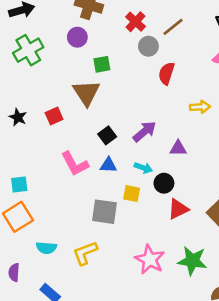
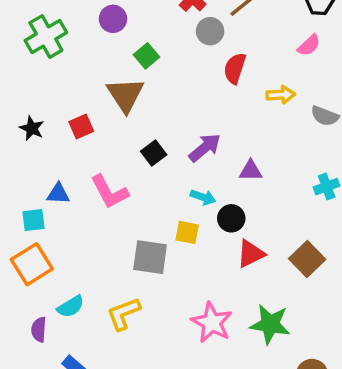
green square: (102, 64) -> (147, 56), turned -30
yellow arrow: (200, 107) -> (281, 95), moved
blue triangle: (108, 165) -> (58, 194), moved
cyan semicircle: (46, 248) -> (71, 307), turned -36
purple semicircle: (14, 272) -> (39, 330), moved

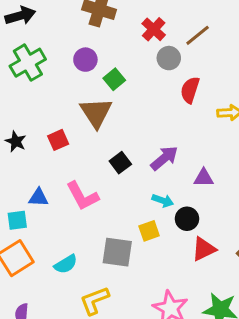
purple circle: (113, 19) -> (85, 60), moved
yellow square: (187, 232) -> (149, 231), turned -30
cyan semicircle: (71, 307) -> (66, 264), moved

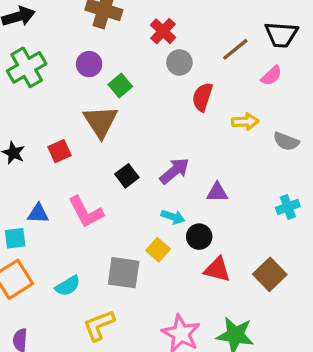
brown line: (198, 35) -> (235, 49), moved
yellow square: (149, 231) -> (158, 250), turned -30
red triangle: (204, 249) -> (217, 269), turned 40

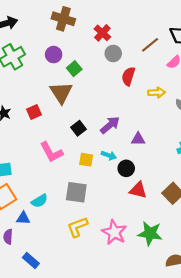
blue triangle: (38, 214) -> (23, 218), moved
yellow square: (158, 250) -> (86, 160), moved, turned -32
yellow L-shape: (99, 325) -> (77, 227), moved

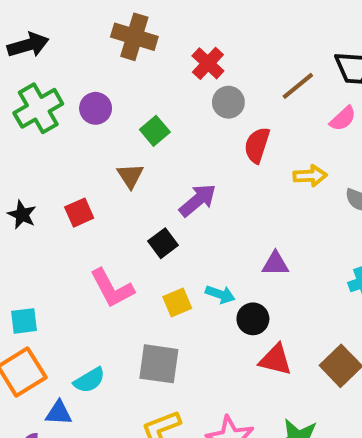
purple circle: (54, 55) -> (96, 108), moved
brown triangle: (61, 92) -> (130, 176), size x0.6
purple arrow: (110, 125) -> (198, 200), moved
yellow square: (86, 160) -> (177, 302), turned -32

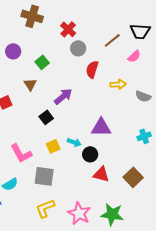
purple triangle: (275, 264) -> (101, 127), size x1.5
pink L-shape: (112, 288) -> (21, 153), moved

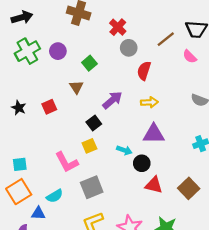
pink semicircle: (134, 56) -> (190, 57), turned 88
yellow arrow: (118, 84) -> (149, 102), moved
yellow square: (53, 146) -> (89, 146), moved
gray square: (44, 176) -> (92, 187), turned -30

